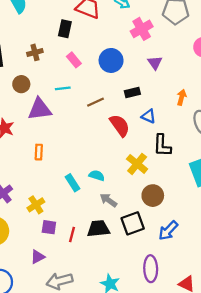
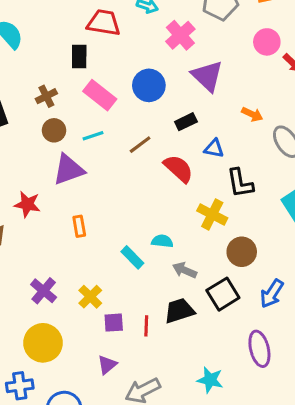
pink rectangle: (74, 60) -> (100, 95), size x1.5
purple triangle: (155, 63) -> (207, 76), size x1.6
brown circle: (21, 84) -> (54, 130), moved
orange arrow: (182, 97) -> (252, 114), turned 112

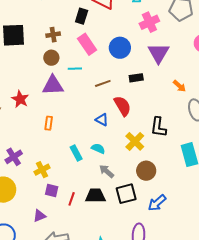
blue triangle: (214, 148) -> (102, 120), moved

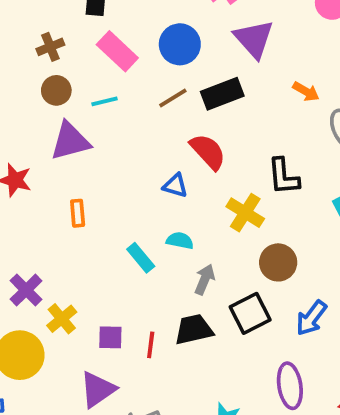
black rectangle: (136, 78) -> (222, 94), size x1.5
brown line: (103, 83) -> (173, 98), moved
yellow cross: (42, 170) -> (62, 319), moved
gray arrow: (107, 171) -> (205, 279), turned 84
purple triangle: (39, 216) -> (98, 389), size x1.5

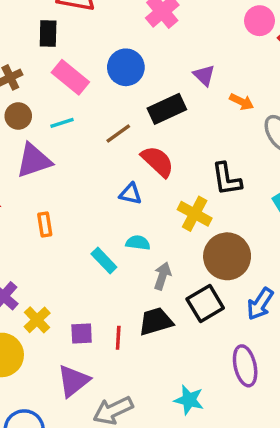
purple triangle: (254, 39) -> (204, 75), moved, size x0.6
brown line: (173, 98) -> (118, 133), moved
brown circle: (278, 262) -> (227, 256), size x1.4

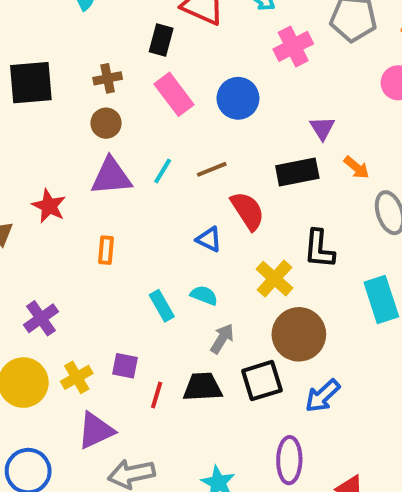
black rectangle: (167, 109) -> (297, 172), moved
cyan line: (62, 123) -> (163, 171), moved, turned -55
yellow cross: (37, 320) -> (77, 377), moved
purple square: (82, 334) -> (125, 366), moved

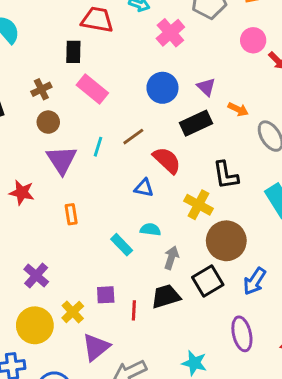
blue circle: (238, 98) -> (162, 88), moved
purple triangle: (111, 176) -> (62, 160), turned -44

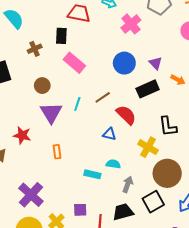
brown cross: (41, 89) -> (35, 49), moved
cyan rectangle: (122, 245) -> (92, 174), turned -35
purple cross: (36, 275) -> (31, 195), size x1.4

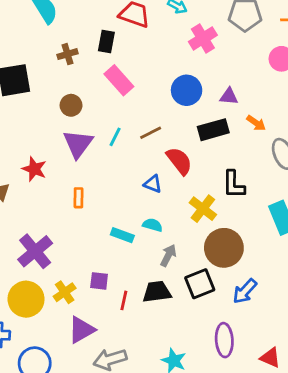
purple triangle: (156, 63) -> (229, 96), turned -48

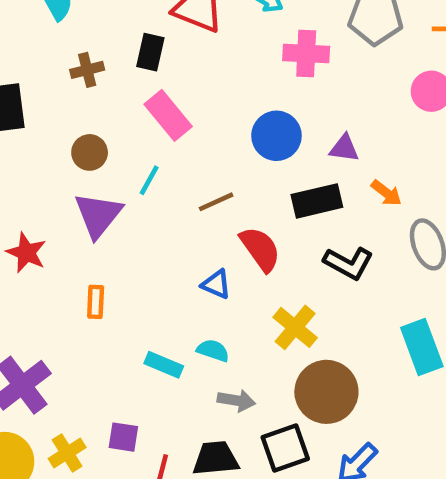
pink cross: (203, 38) -> (306, 53), turned 32
cyan line: (115, 137) -> (149, 180), moved
black L-shape: (234, 184) -> (348, 263), moved, turned -64
gray arrow: (168, 255) -> (236, 401), turned 70

